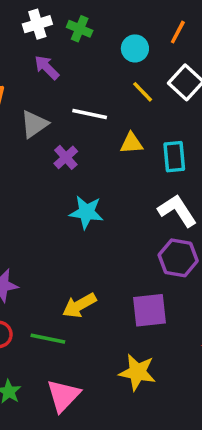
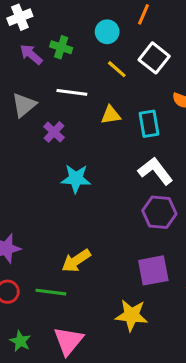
green cross: (80, 29) -> (61, 47), moved
purple square: (150, 310) -> (153, 270), moved

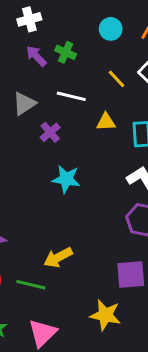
cyan circle: (107, 32) -> (111, 29), moved

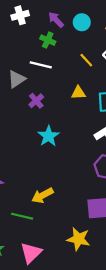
purple arrow: (36, 56) -> (56, 20), moved
white line: (71, 96) -> (41, 65), moved
cyan star: (66, 179) -> (48, 136), turned 30

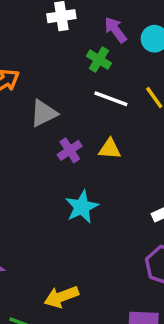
white line: (41, 65) -> (111, 99), moved
yellow triangle: (78, 93) -> (110, 149), moved

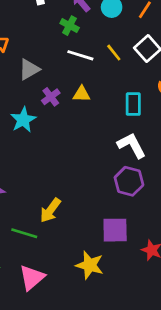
cyan star: (82, 207) -> (23, 120), moved
yellow arrow: (61, 297) -> (50, 210), turned -30

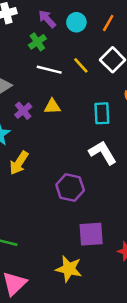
green cross: (70, 26) -> (37, 42), turned 30
purple hexagon: (129, 181) -> (70, 187), moved
yellow arrow: (50, 210) -> (19, 163), moved

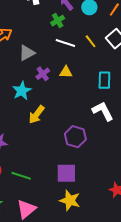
purple square: (91, 234) -> (66, 173), moved

